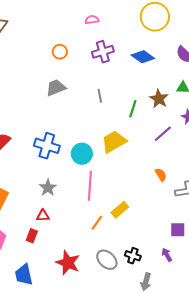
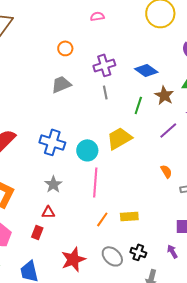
purple cross: (103, 52) -> (104, 65), moved
blue diamond: (143, 57) -> (146, 70), moved
yellow rectangle: (120, 210) -> (129, 216), moved, turned 36
red star: (68, 263) -> (73, 259), turned 30

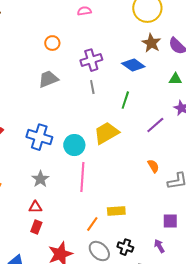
brown star: (164, 95) -> (151, 43), moved
orange line: (102, 219) -> (92, 224), moved
red rectangle: (37, 232) -> (36, 227), moved

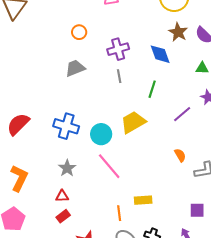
blue diamond: (133, 65) -> (160, 54), turned 35
pink line: (82, 177) -> (109, 166), turned -44
orange line: (92, 224) -> (119, 213), turned -42
red rectangle: (36, 227) -> (63, 216), turned 32

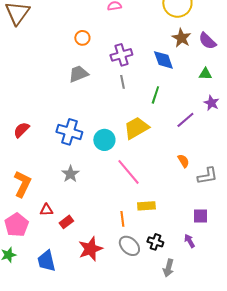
red semicircle: (18, 124) -> (21, 130), size x0.7
pink line: (109, 166) -> (128, 172), moved
red triangle: (62, 196) -> (46, 210), moved

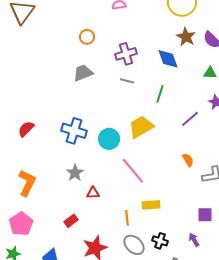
gray line: (122, 82) -> (127, 81), turned -64
red triangle: (46, 210) -> (93, 193), moved

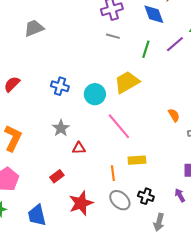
gray trapezoid: (83, 73) -> (34, 28), moved
purple line: (190, 119) -> (175, 44), moved
blue cross: (74, 131) -> (60, 86), size x0.7

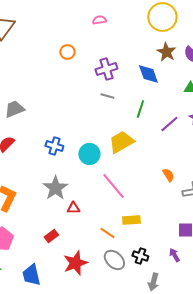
gray trapezoid: (34, 28) -> (14, 109), moved
purple line: (175, 44) -> (169, 124), moved
gray star: (61, 128) -> (55, 188), size x1.4
orange line: (113, 173) -> (107, 233), turned -49

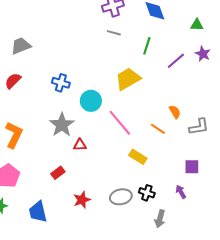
cyan circle: (89, 154) -> (91, 101), moved
yellow rectangle: (131, 220) -> (138, 157), turned 36
orange line: (107, 233) -> (158, 129), moved
gray ellipse: (114, 260) -> (121, 197), turned -55
red star: (75, 263) -> (82, 200), size x0.7

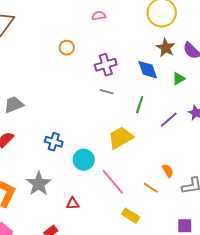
green triangle: (197, 25) -> (179, 79), moved, turned -32
gray star: (62, 125) -> (39, 184), moved

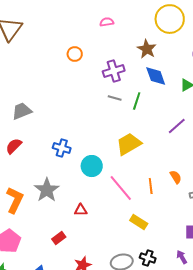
brown star: (166, 48) -> (147, 49), moved
green line: (140, 105) -> (137, 101), moved
orange line: (151, 188) -> (151, 186), moved, turned 49

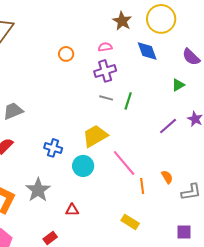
pink semicircle: (107, 22) -> (105, 47), moved
brown star: (147, 49) -> (122, 21), moved
blue diamond: (156, 76) -> (147, 51), moved
yellow trapezoid: (129, 144) -> (95, 136), moved
pink line: (121, 188) -> (124, 163), moved

